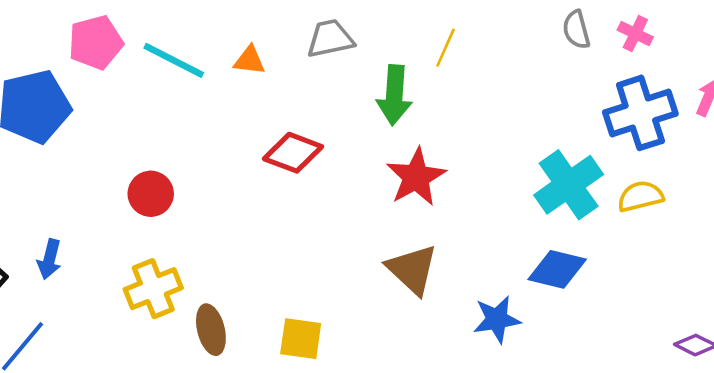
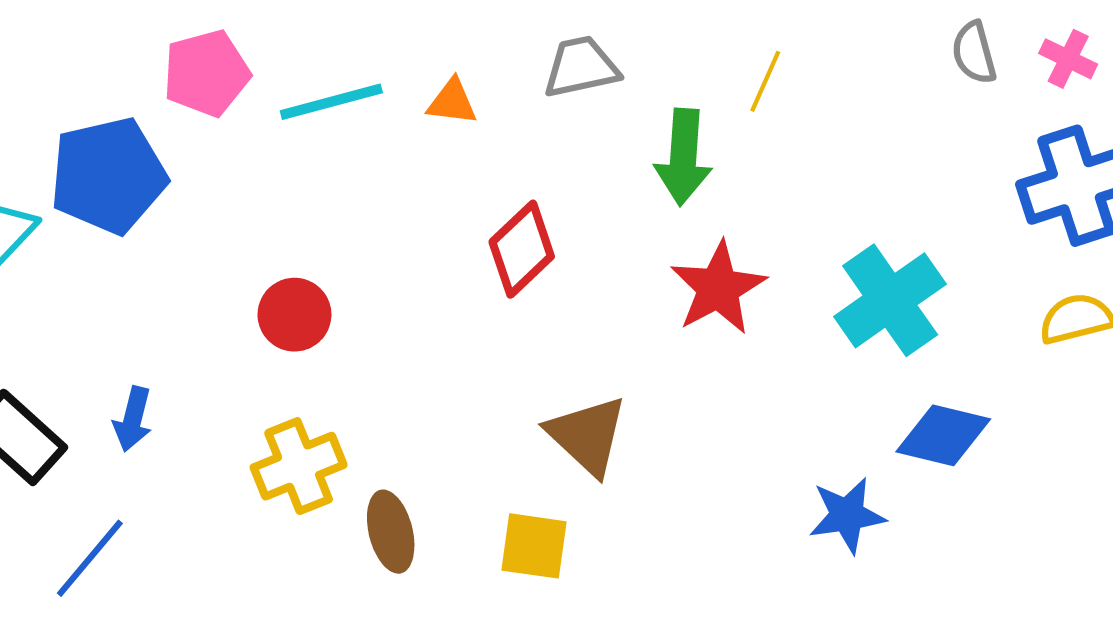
cyan line: (174, 60) -> (331, 102), turned -42
red diamond: (293, 153) -> (522, 249), turned -64
cyan cross: (569, 185) -> (890, 300), moved
brown triangle: (412, 269) -> (587, 435), moved

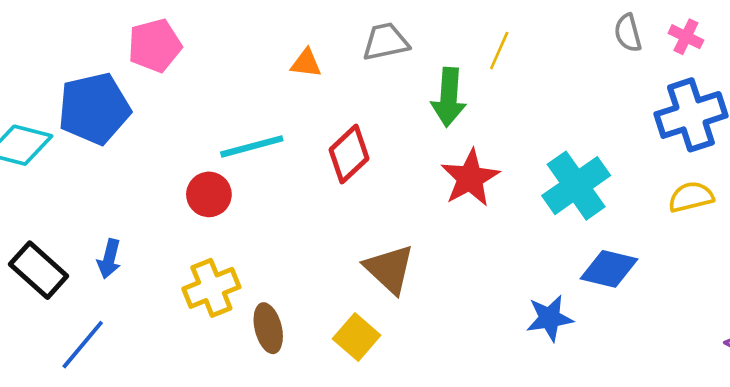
cyan line: (331, 102) -> (252, 146), moved
yellow square: (534, 546) -> (357, 337), turned 33

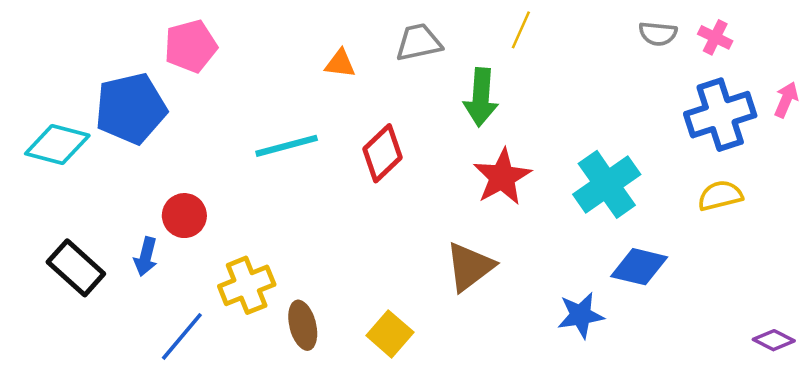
gray semicircle: (628, 33) -> (658, 34), turned -69
yellow line: (499, 51) -> (521, 30), moved
red circle: (209, 194) -> (184, 216), moved
brown triangle: (389, 269) -> (470, 267), moved, turned 40
blue line: (83, 345) -> (182, 336), moved

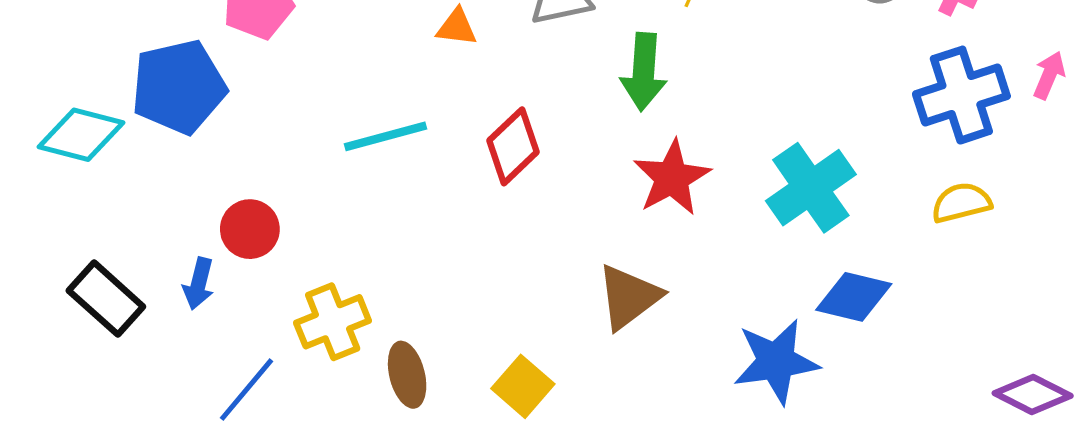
blue star: (581, 315) -> (776, 361), size x1.4
purple diamond: (774, 340) -> (1033, 395), size x1.4

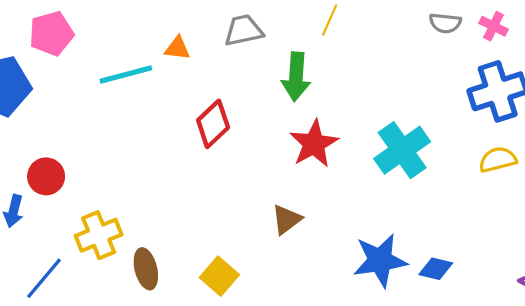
cyan line: (386, 136) -> (126, 74), moved
brown triangle: (629, 297) -> (287, 219), size x0.7
blue diamond: (854, 297) -> (436, 269), moved, size x0.7

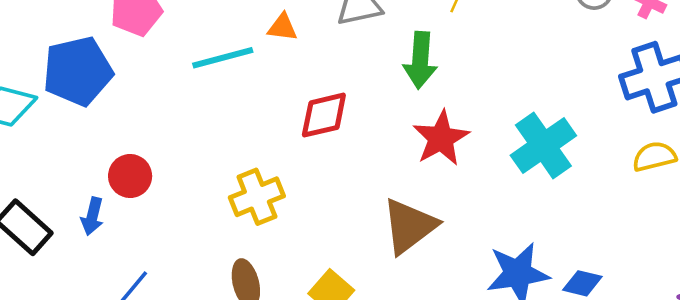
red diamond: (213, 124) -> (324, 115), turned 30
brown triangle: (287, 219) -> (409, 226), size x1.6
yellow cross: (99, 235) -> (257, 197), moved

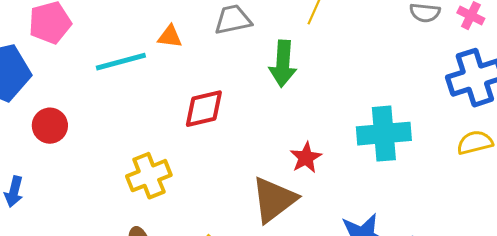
red star: (441, 138) -> (306, 158), moved, size x0.7
cyan cross: (543, 146) -> (384, 134), turned 30
red circle: (130, 176) -> (50, 126), moved

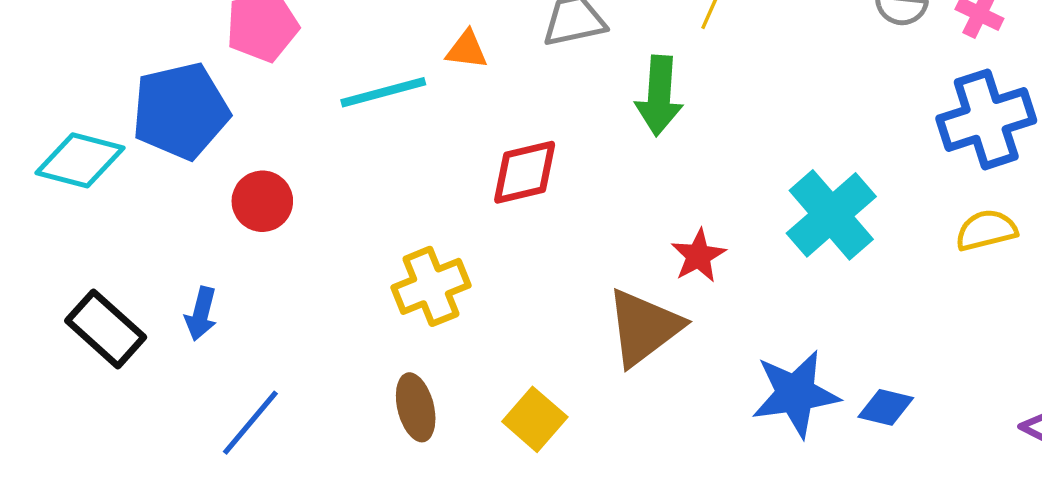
cyan cross: (384, 134) -> (831, 215), turned -36

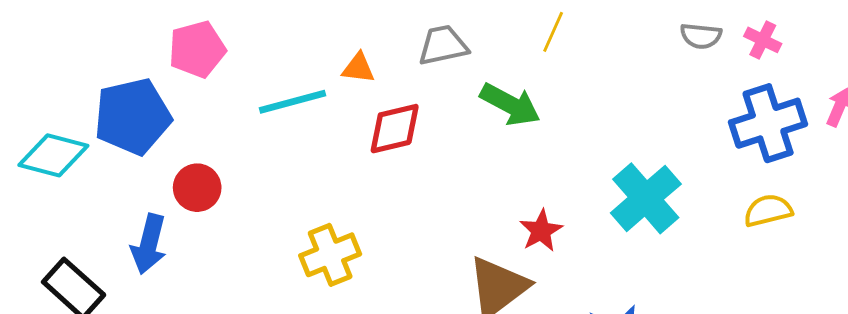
green arrow: (659, 96) -> (510, 104), turned -66
red diamond: (525, 172) -> (395, 129), moved
blue arrow: (201, 314) -> (149, 244), moved, size x1.4

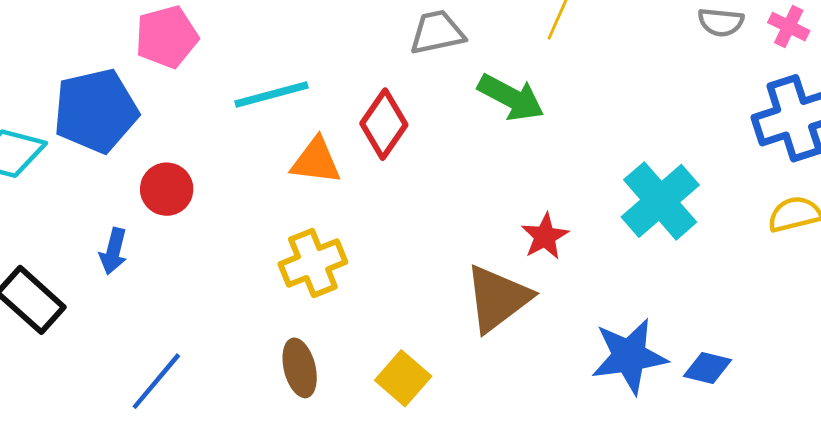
orange triangle: (358, 68) -> (316, 161), moved, size x1.4
red diamond: (395, 129) -> (384, 124), turned -42
blue arrow: (149, 244) -> (113, 251), size x0.7

